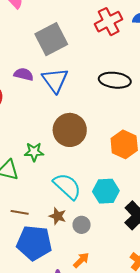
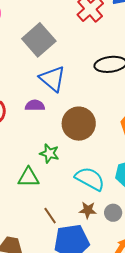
purple semicircle: (24, 74) -> (35, 106), moved
green star: (34, 152) -> (49, 153), turned 30
brown line: (20, 212) -> (50, 216), turned 60

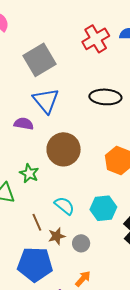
cyan semicircle: (90, 179) -> (64, 206), size x0.7
brown star: (88, 210) -> (57, 236), turned -30
brown line: (50, 216) -> (37, 222), moved

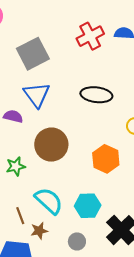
green star: (29, 173) -> (16, 166), turned 30
cyan semicircle: (64, 206) -> (49, 201), size x1.4
gray circle: (81, 243) -> (77, 241), moved

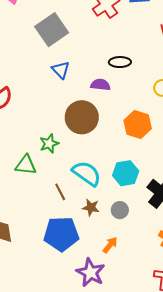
blue triangle: (37, 95) -> (61, 70), size x0.7
black ellipse: (96, 95) -> (120, 62), size x0.7
purple semicircle: (13, 116) -> (100, 85), moved
brown star: (39, 231) -> (91, 207), moved, turned 30

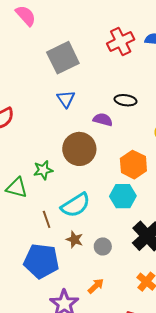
cyan semicircle: (87, 173) -> (76, 205), turned 104
cyan hexagon: (126, 173) -> (123, 196), moved
orange arrow: (110, 245) -> (96, 286), moved

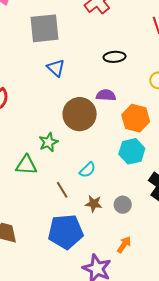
gray square: (63, 58) -> (45, 28), turned 32
purple semicircle: (103, 120) -> (106, 95), moved
cyan semicircle: (76, 205) -> (87, 170), size x0.6

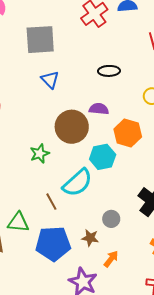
cyan hexagon: (132, 151) -> (103, 157), moved
green triangle: (26, 165) -> (18, 222), moved
cyan semicircle: (87, 170) -> (77, 183), size x1.8
brown star: (94, 204) -> (90, 238), moved

